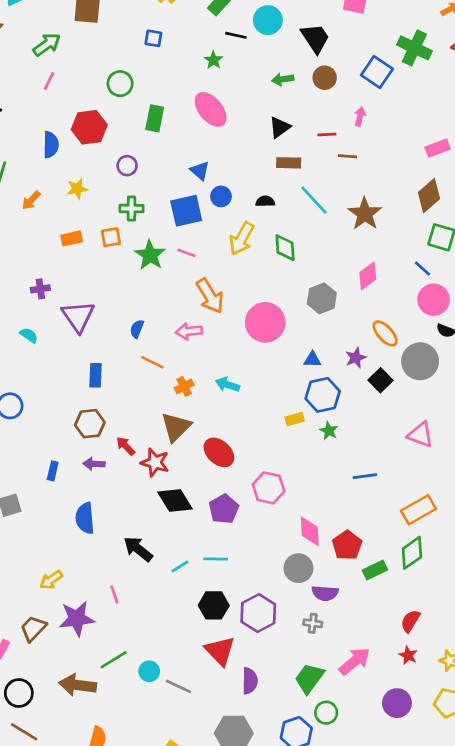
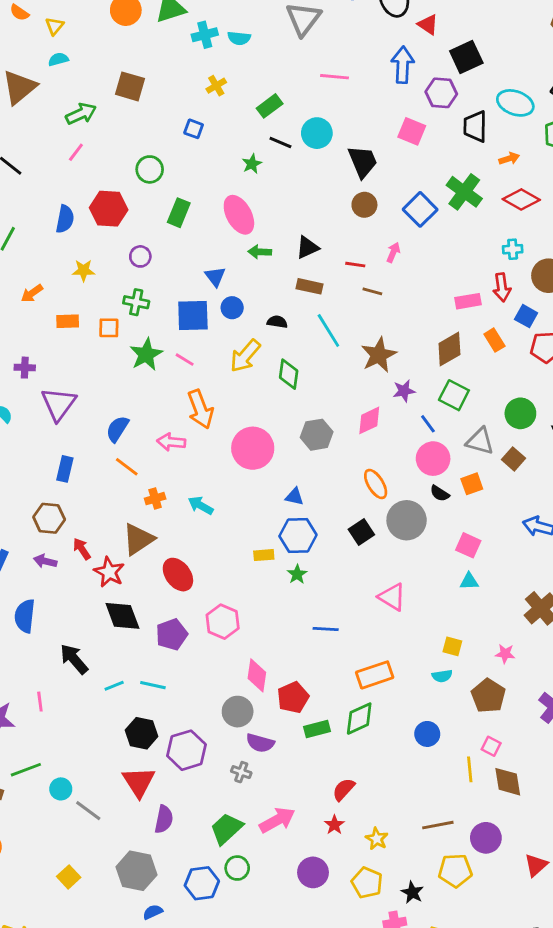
green arrow: (283, 79) -> (260, 252), moved
orange arrow: (31, 200) -> (32, 293), moved
blue semicircle: (137, 329) -> (117, 429), size x1.4
purple star: (356, 358) -> (404, 391), moved

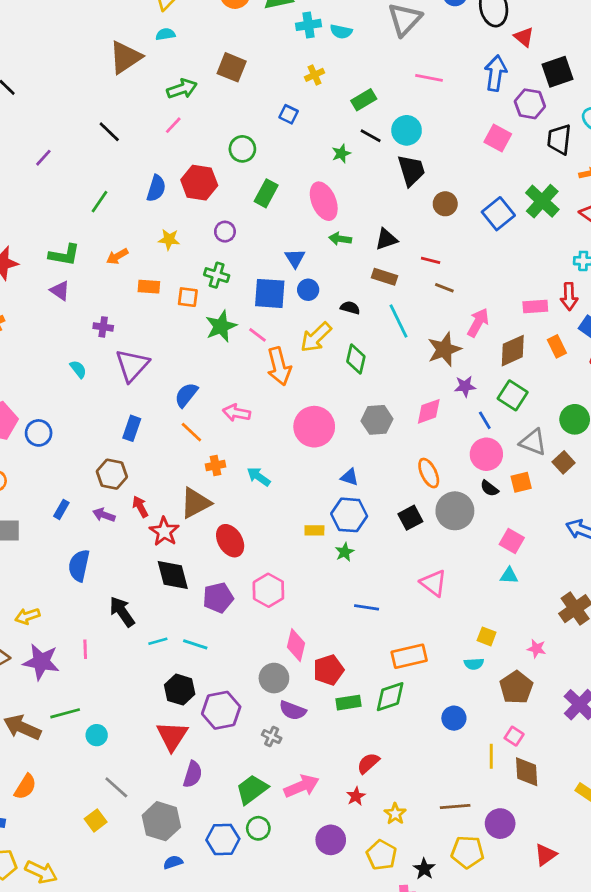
black trapezoid: (363, 162) -> (411, 170), moved
pink arrow: (393, 252) -> (478, 323), moved, size x1.5
orange arrow: (200, 409) -> (279, 366), moved
gray line: (88, 811) -> (116, 787), moved

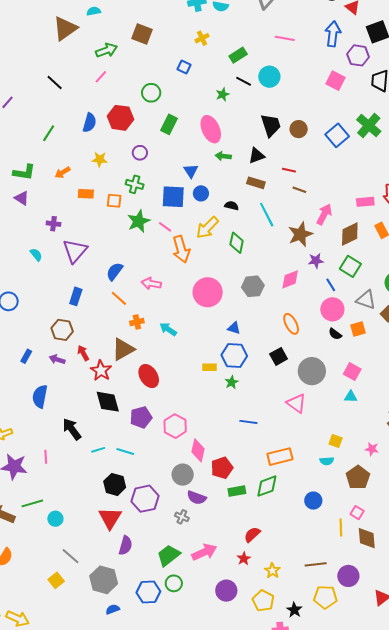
black trapezoid: (411, 170) -> (271, 125), moved
gray circle: (455, 511) -> (312, 371), moved
pink hexagon: (268, 590) -> (175, 426), moved

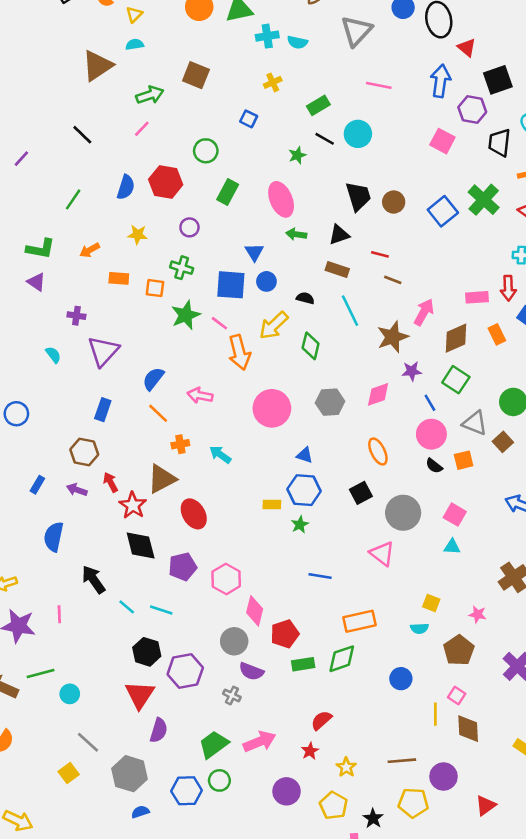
cyan line: (98, 450) -> (127, 607), turned 56

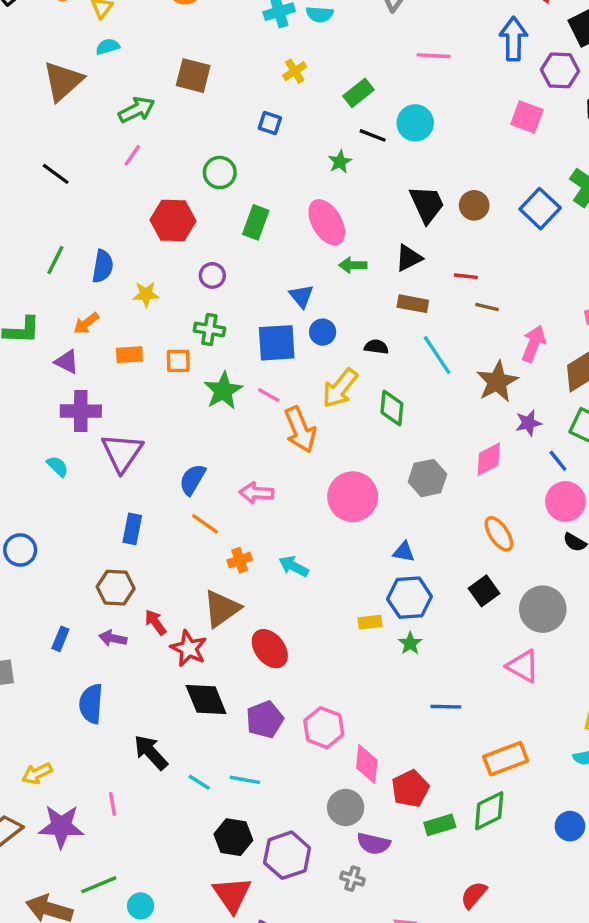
blue semicircle: (126, 187) -> (103, 266), moved
purple triangle: (36, 282) -> (67, 362), moved
purple cross: (76, 316) -> (81, 411), size x1.6

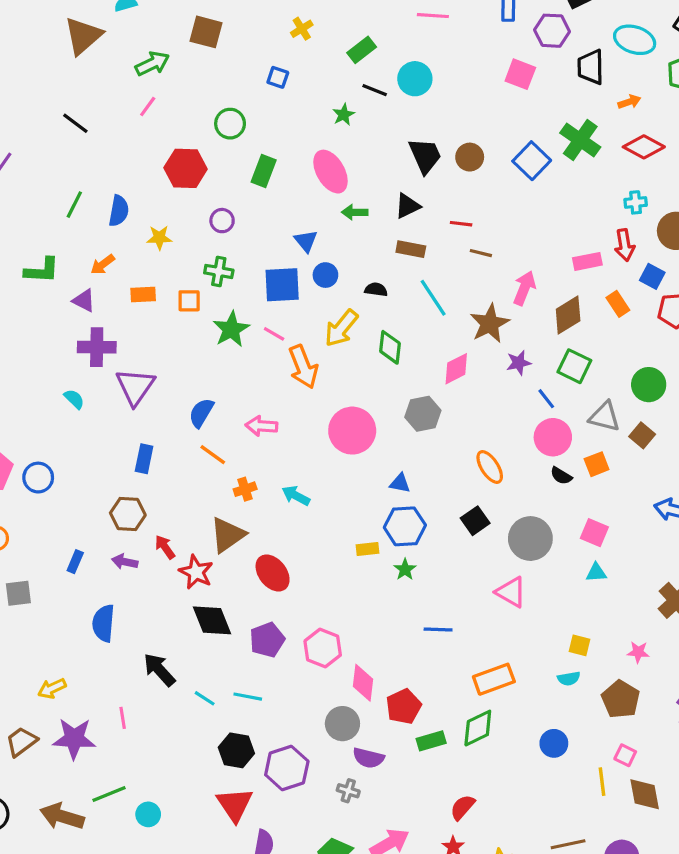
pink diamond: (489, 459) -> (456, 369), moved

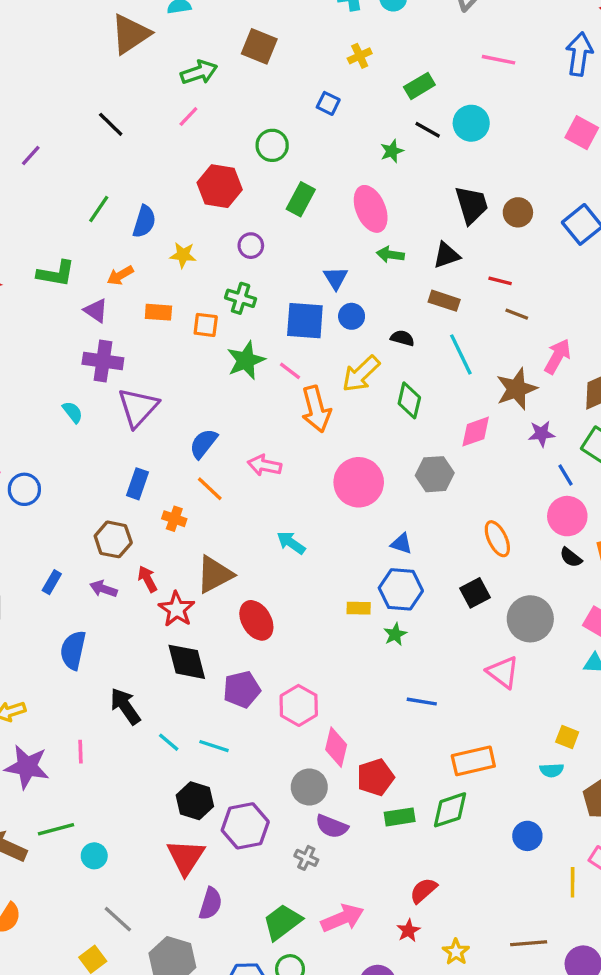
orange cross: (245, 489) -> (174, 519), moved, turned 30

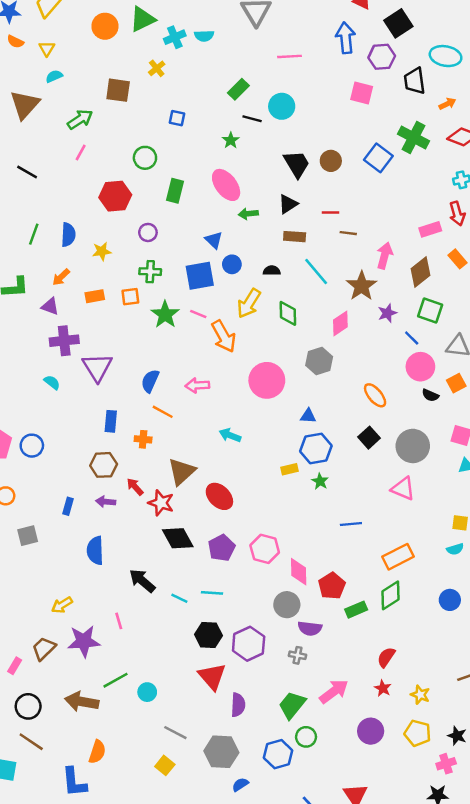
yellow cross: (360, 56) -> (157, 68), moved

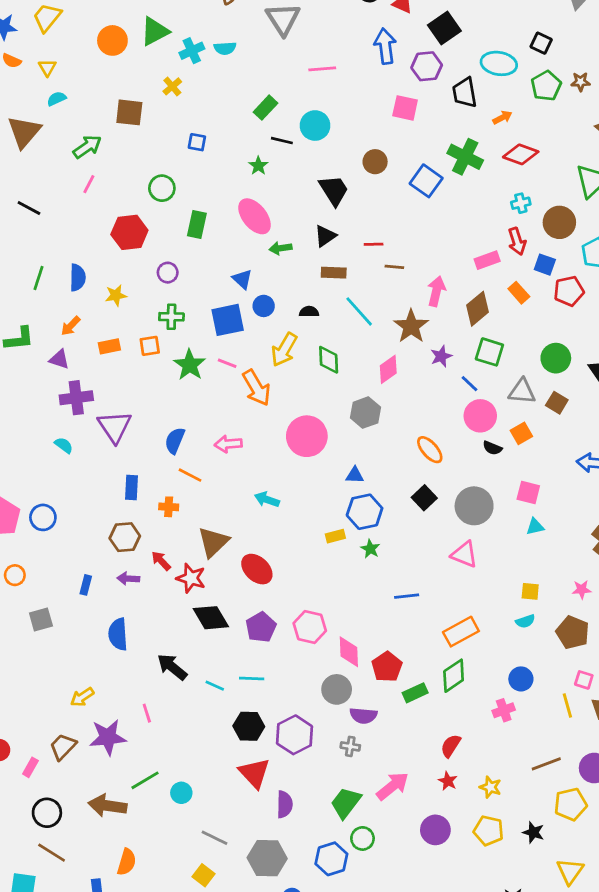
brown circle: (331, 161) -> (375, 162), moved
pink cross: (446, 764) -> (504, 710), moved

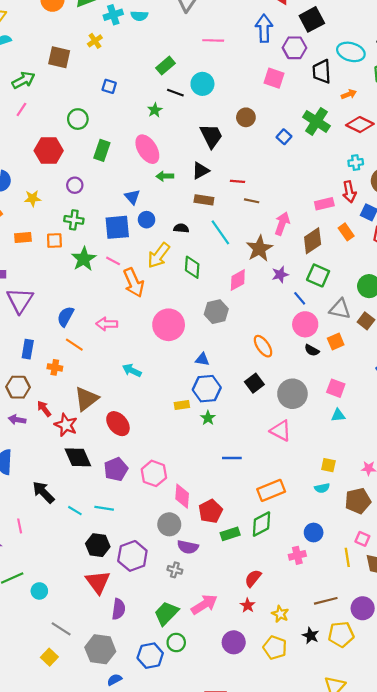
blue square: (426, 181) -> (284, 137), size x0.6
brown pentagon: (573, 632) -> (358, 501), turned 30
black star: (533, 832) -> (311, 636), moved

